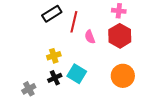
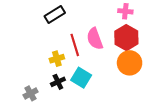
red line: (74, 22) -> (75, 45), moved, turned -30
pink semicircle: (90, 37) -> (95, 39), size x1.5
orange circle: (123, 76) -> (130, 63), moved

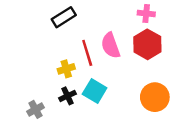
orange circle: (130, 63) -> (155, 97), moved

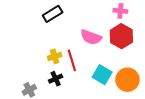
pink semicircle: (111, 45) -> (91, 37), turned -50
red line: (87, 53) -> (72, 60), moved
cyan square: (95, 91) -> (102, 75), moved

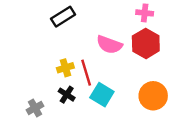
cyan square: (102, 75) -> (102, 95), moved
black cross: (56, 79) -> (67, 95), turned -32

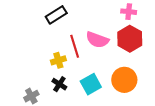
red line: (86, 73) -> (75, 46), moved
cyan square: (102, 95) -> (91, 84), turned 30
orange circle: (153, 96) -> (124, 80), moved

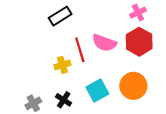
pink cross: (129, 12) -> (138, 13), turned -32
black cross: (59, 84) -> (64, 100), moved

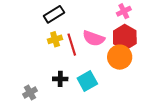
yellow cross: (62, 65) -> (55, 39), moved
orange circle: (133, 86) -> (120, 57), moved
black cross: (64, 100) -> (60, 79), moved, turned -32

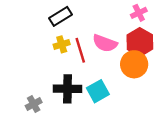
black cross: (60, 79) -> (68, 89), size x1.6

